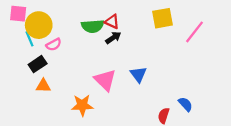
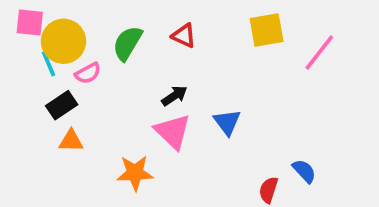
green semicircle: (93, 26) -> (127, 43), moved, turned 125
black arrow: (113, 38) -> (174, 96), moved

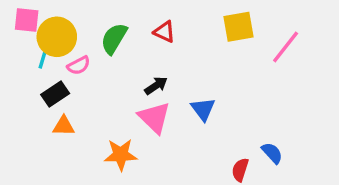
cyan line: (48, 64) -> (43, 57), turned 40

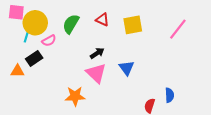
yellow square: (238, 27) -> (133, 25), moved
orange triangle: (64, 126) -> (17, 71), moved
blue semicircle: (272, 153) -> (169, 95), turned 40

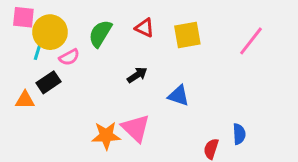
blue triangle: (126, 68) -> (179, 96), turned -35
pink triangle: (96, 73) -> (136, 128), moved

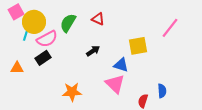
pink square: (23, 17) -> (16, 12), turned -35
yellow square: (187, 35) -> (138, 46), moved
pink semicircle: (69, 57) -> (47, 39), size x1.5
black rectangle: (49, 82) -> (43, 58), moved
pink triangle: (136, 128) -> (115, 84), moved

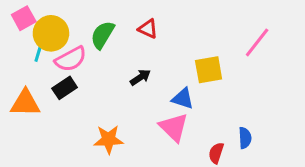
orange triangle: (17, 68) -> (25, 103), size x1.5

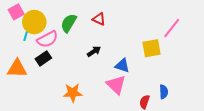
yellow square: (209, 70) -> (152, 48), moved

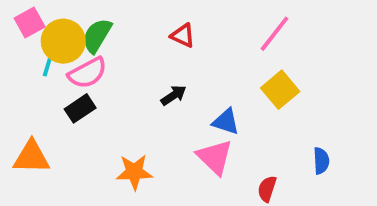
green semicircle: (69, 23) -> (97, 36), moved
pink line: (172, 28) -> (274, 34), moved
yellow square: (152, 48) -> (280, 90), turned -30
orange triangle: (17, 69) -> (31, 157), moved
blue semicircle: (164, 92) -> (321, 161), moved

